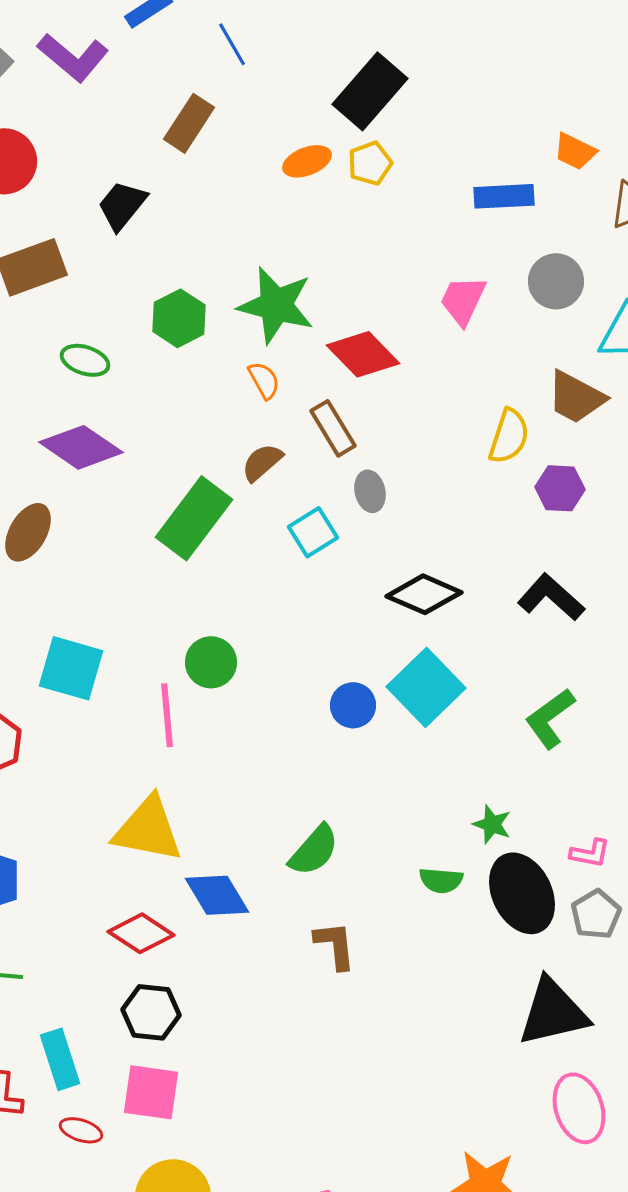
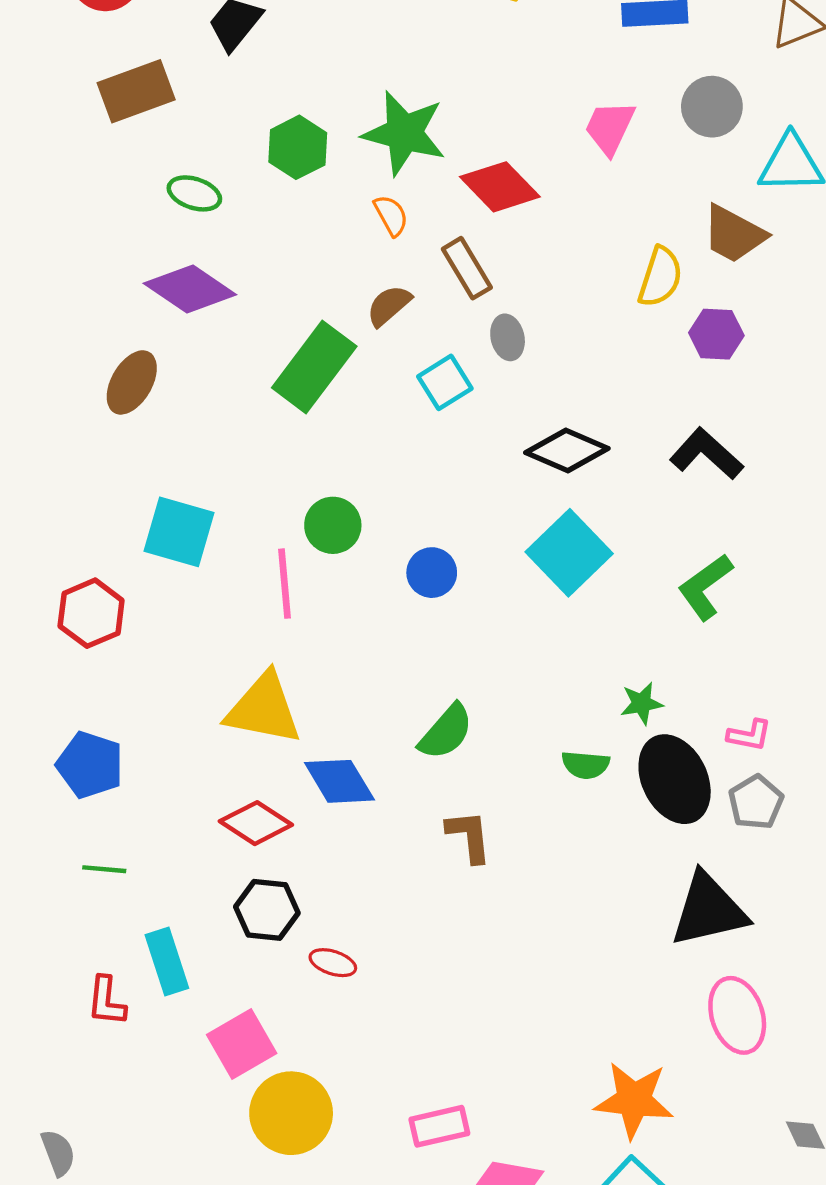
blue circle: (353, 705) -> (432, 573), moved
green star: (492, 824) -> (642, 703), turned -30
pink square: (151, 1092) -> (242, 1044), moved, turned -38
red ellipse: (81, 1130) -> (333, 963), moved

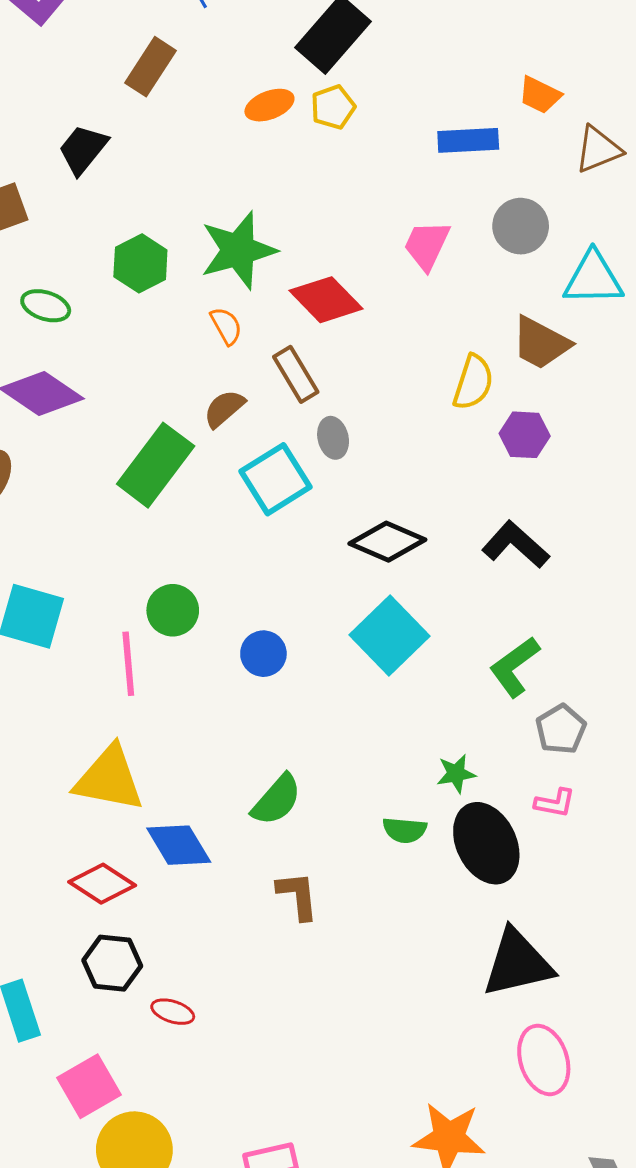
green star: (404, 133) -> (238, 250), turned -30
cyan square: (445, 382) -> (276, 479), size x1.4
gray pentagon: (756, 802) -> (561, 729), moved

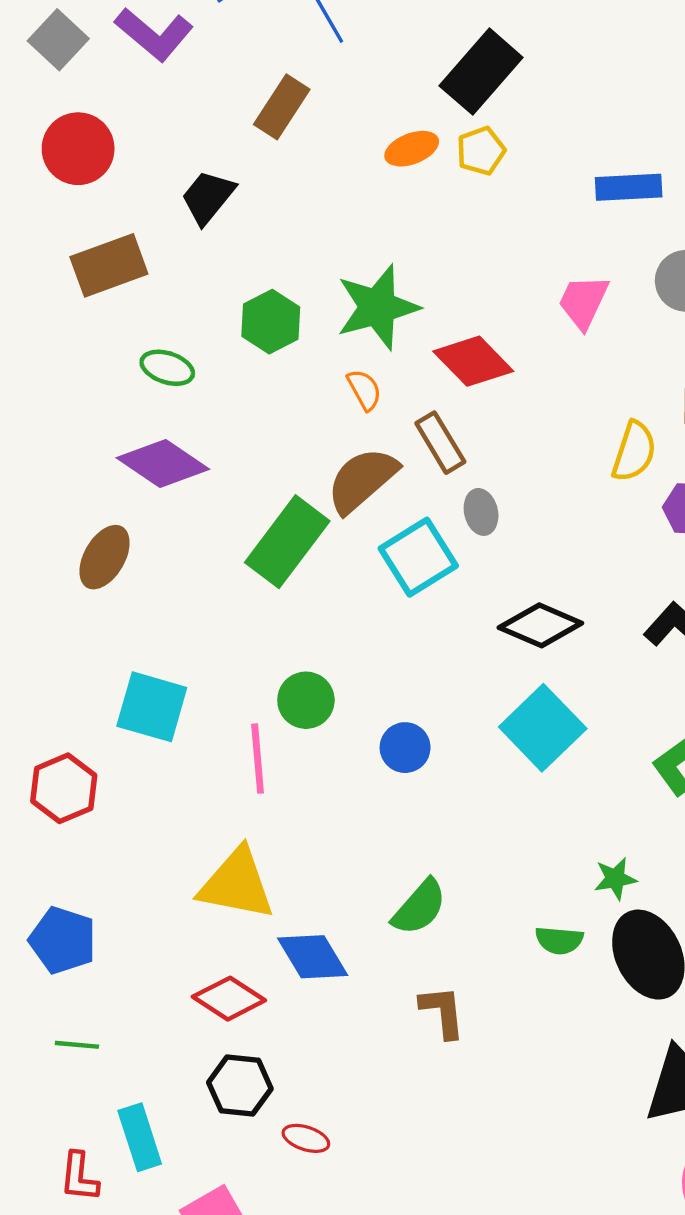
brown semicircle: (224, 409) -> (362, 480), size x1.6

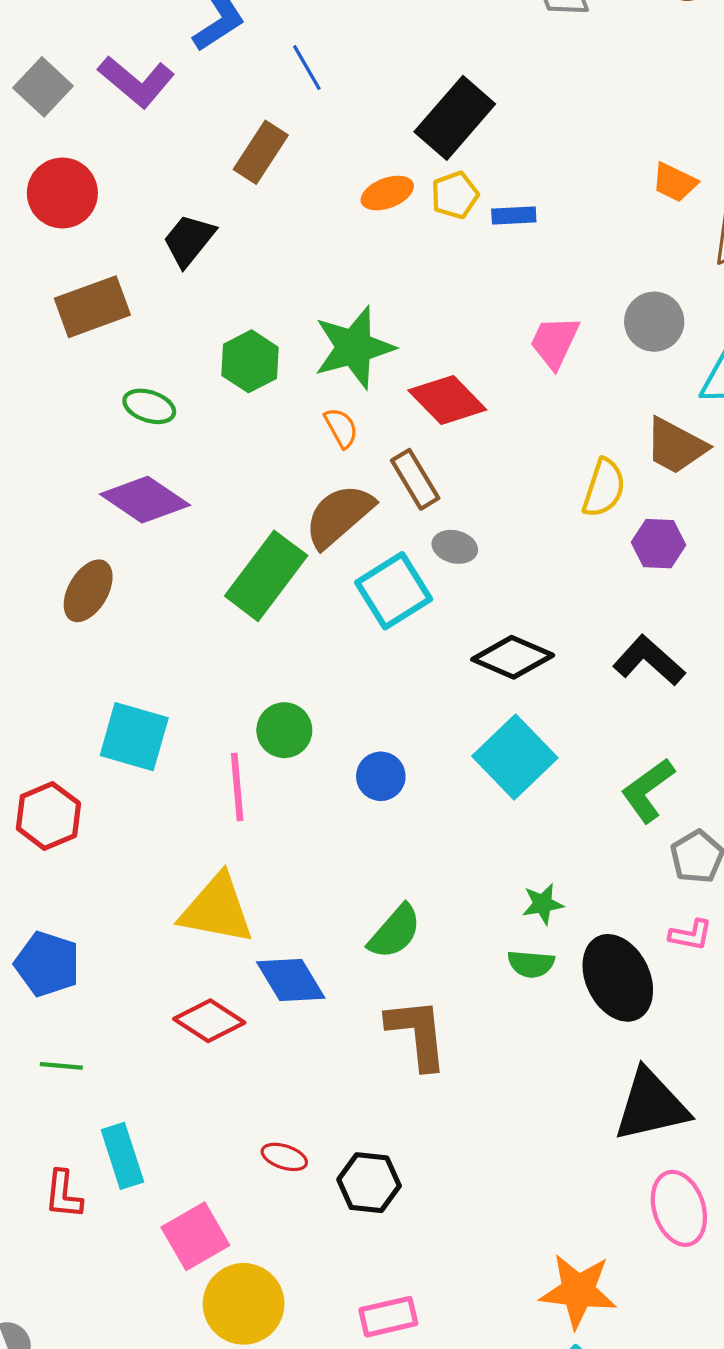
blue rectangle: (629, 187) -> (514, 216), moved, size x0.7
gray ellipse: (481, 512) -> (455, 547), turned -63
green star: (615, 879) -> (543, 904), moved
brown L-shape: (442, 1012) -> (417, 1034), size x1.4
black hexagon: (240, 1086) -> (369, 1183), moved

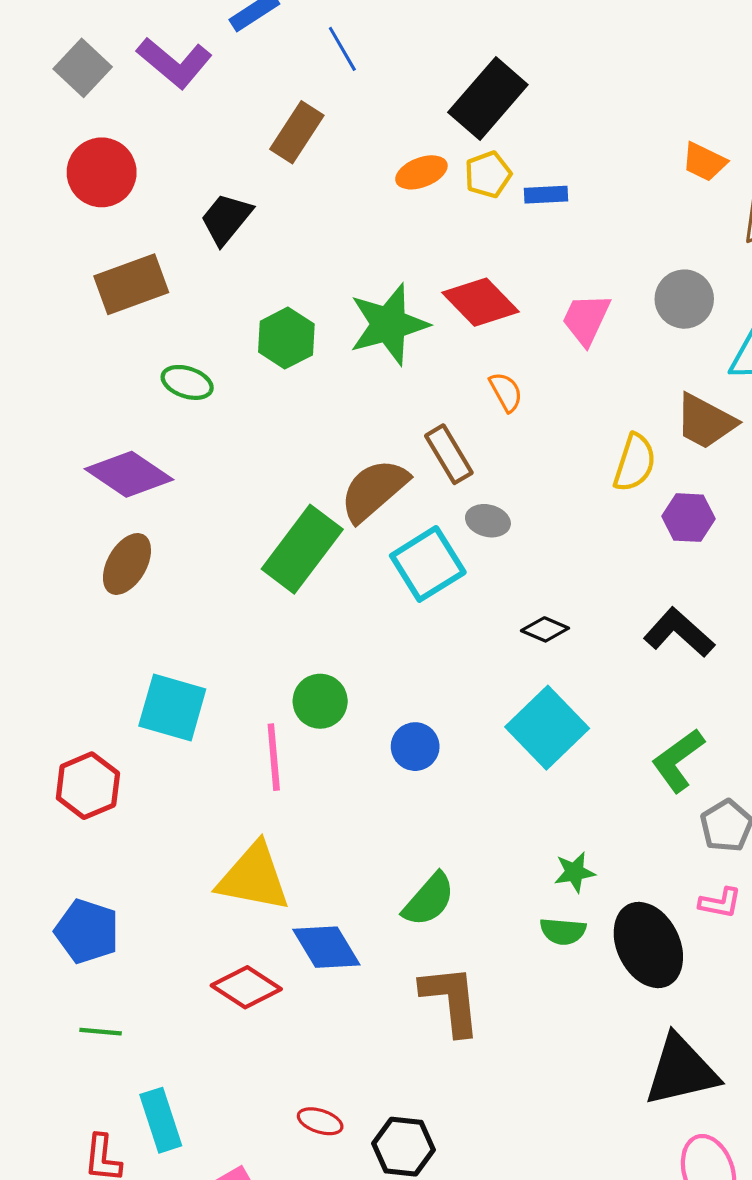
red diamond: (447, 400) -> (481, 302), moved
orange semicircle: (341, 428) -> (506, 392), moved
purple diamond: (145, 500) -> (129, 474), moved
black diamond: (513, 657) -> (545, 629), size x0.6

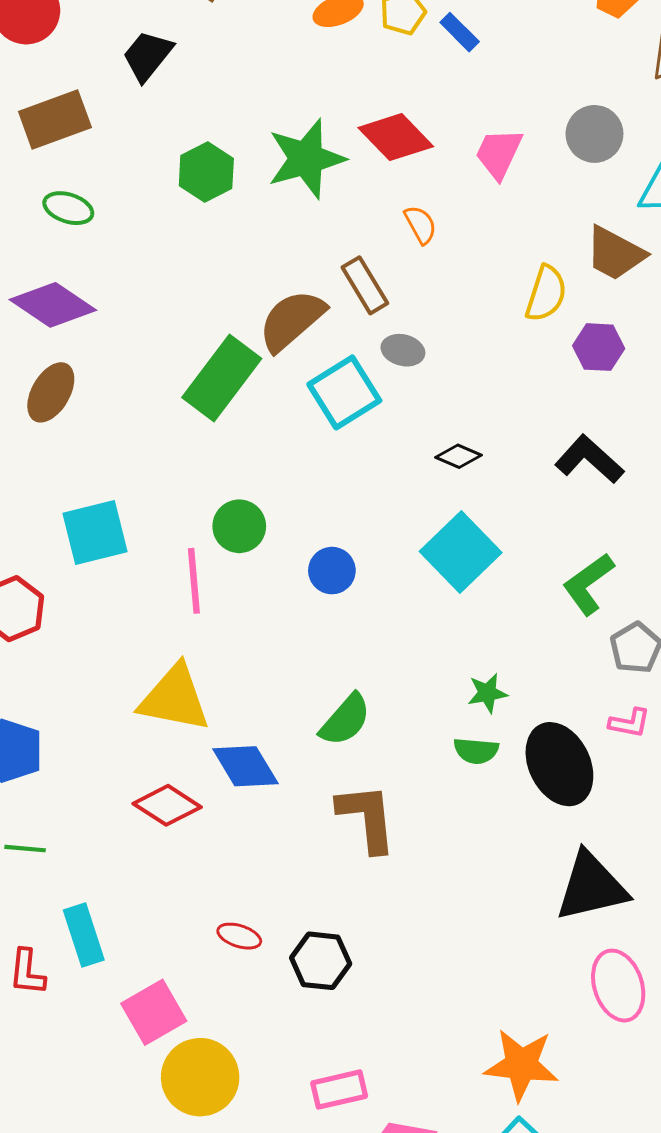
blue rectangle: (546, 195) -> (460, 32), turned 48
green ellipse: (187, 382) -> (68, 208), moved
cyan square: (172, 708) -> (95, 532), turned -30

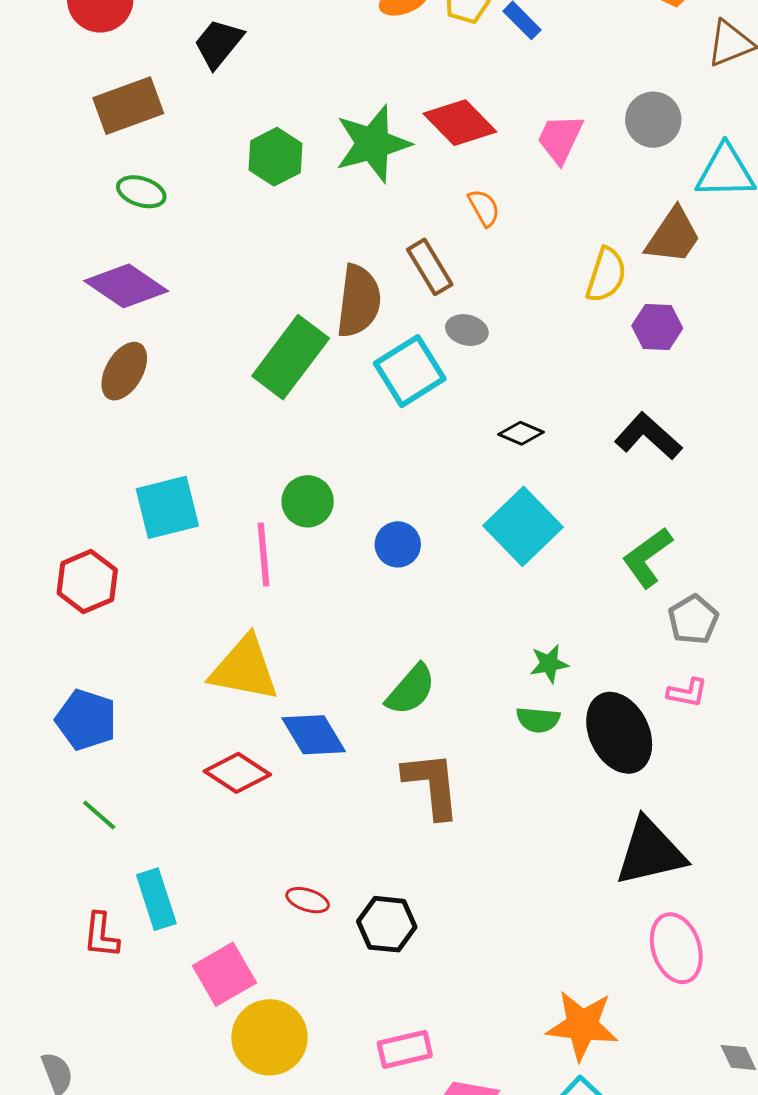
brown trapezoid: (615, 253) -> (673, 236), turned -84
brown semicircle: (292, 320) -> (359, 301), turned 138
green line: (25, 849) -> (99, 815), turned 36

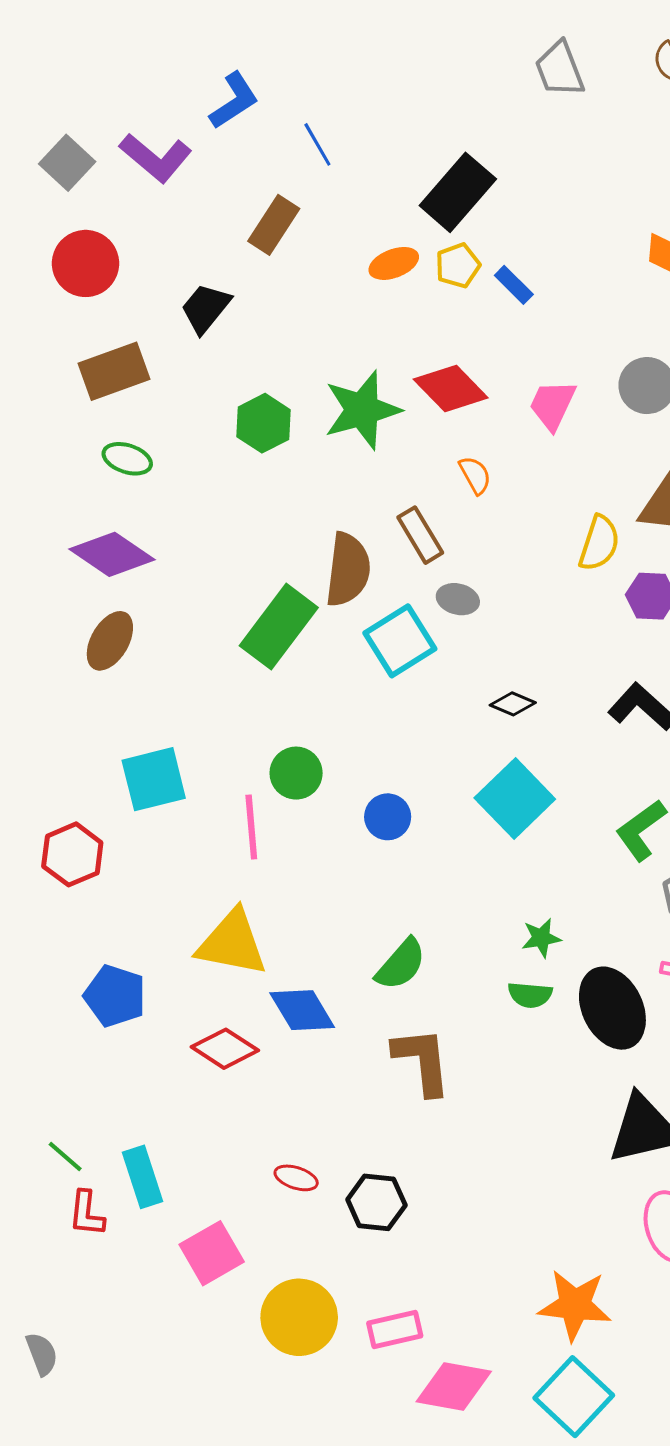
blue pentagon: (86, 720) -> (115, 996), moved
green line: (99, 815) -> (65, 1157), moved
yellow circle: (270, 1037) -> (299, 1317), moved

